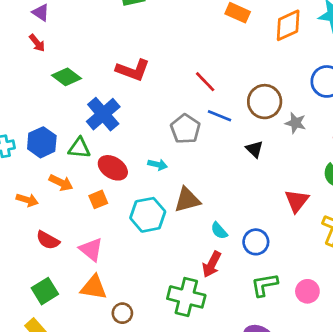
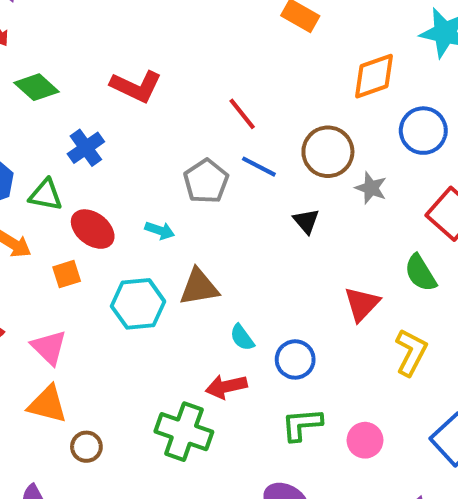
orange diamond: (288, 25) -> (374, 76), moved
blue cross: (103, 114) -> (86, 148), size x0.7
red arrow: (212, 264) -> (226, 387), turned 45

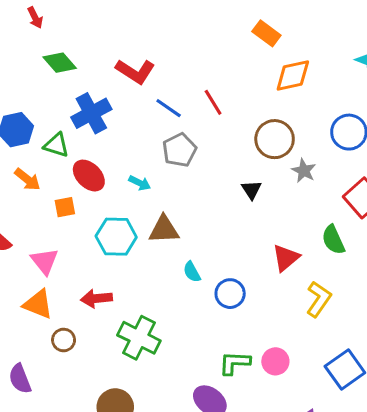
orange diamond: (374, 76) -> (293, 76), moved
blue cross: (86, 148) -> (91, 113), size x1.4
blue line: (259, 167) -> (169, 108), moved
red arrow: (226, 387) -> (97, 298), moved
green L-shape: (302, 424) -> (235, 363), moved

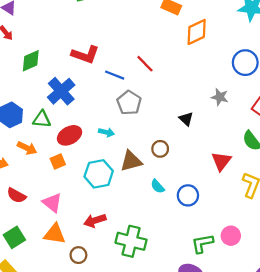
green diamond: (60, 63) -> (31, 61), turned -60
brown circle: (275, 139) -> (160, 149), moved, size x0.6
red ellipse: (89, 176) -> (70, 135), turned -60

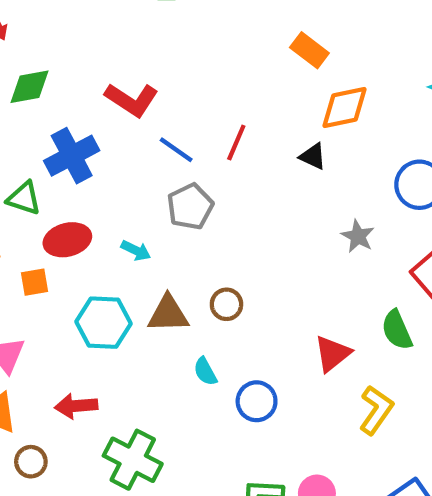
red line: (145, 64) -> (236, 143), turned 54
black triangle: (186, 119) -> (313, 156), moved, turned -32

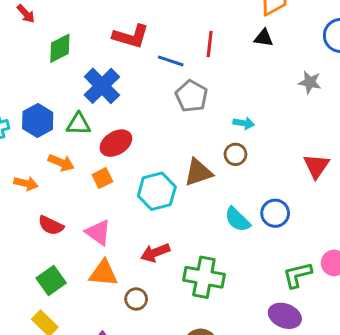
cyan arrow: (136, 251) -> (244, 123), moved
cyan semicircle: (205, 371) -> (237, 220), moved, size x1.4

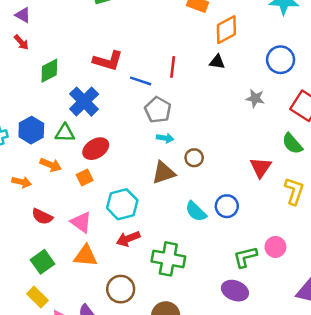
cyan arrow: (244, 123) -> (165, 138), moved
cyan hexagon: (157, 191) -> (122, 204), moved
brown circle: (136, 299) -> (121, 289), moved, size x1.5

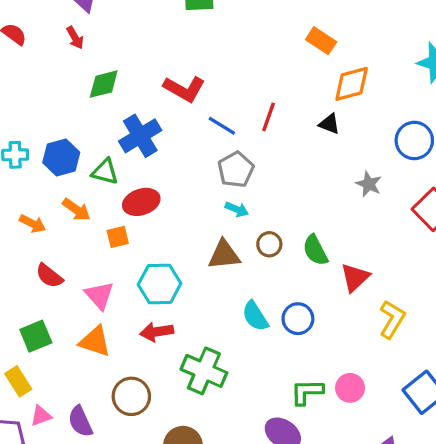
green semicircle: (292, 144) -> (315, 250), moved

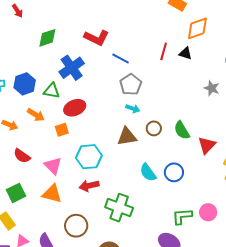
red arrow: (75, 38) -> (17, 11), moved
red line: (269, 117) -> (164, 51), moved

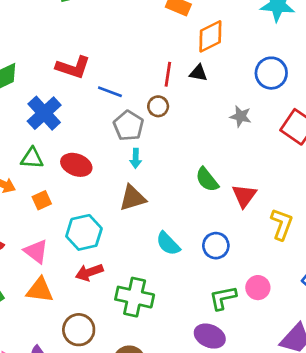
green triangle: (52, 91) -> (32, 158), moved
red ellipse: (75, 108) -> (76, 165), moved, turned 50
cyan arrow: (133, 109) -> (136, 158), turned 80
brown circle: (154, 128) -> (158, 106), moved
blue circle: (174, 172) -> (216, 246), moved

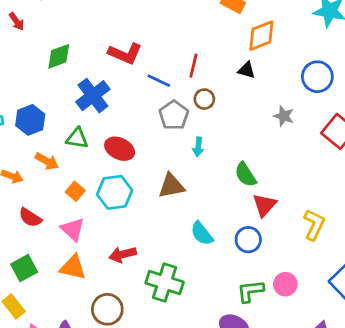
red line: (168, 74) -> (193, 66), moved
cyan arrow: (136, 158) -> (198, 147), moved
red triangle: (244, 196) -> (264, 205), moved
orange square: (42, 200) -> (75, 191), moved, turned -30
cyan hexagon: (84, 232) -> (115, 192), moved

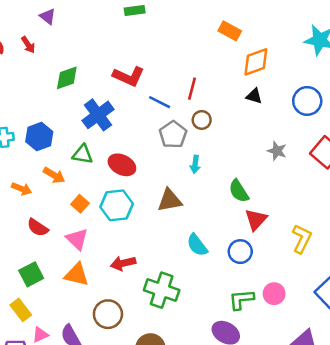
black triangle: (247, 70) -> (254, 96), moved
gray star: (284, 116) -> (277, 151), moved

